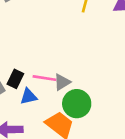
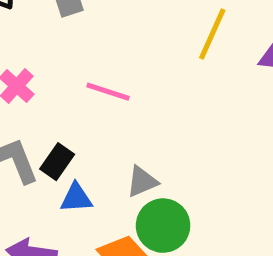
pink line: (44, 78) -> (108, 92), moved

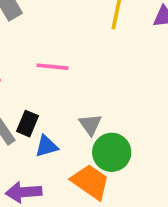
gray triangle: (142, 182) -> (90, 125), turned -30

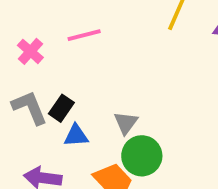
pink line: (53, 67) -> (84, 35), moved, turned -32

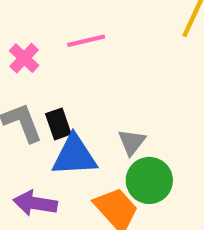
black rectangle: (61, 108) -> (58, 124), turned -55
blue triangle: (76, 136) -> (74, 156), size x1.6

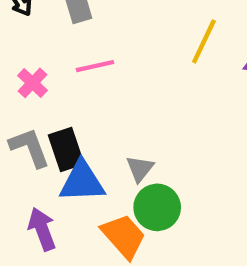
black rectangle: (58, 124) -> (66, 150), size x1.4
purple arrow: (35, 203) -> (42, 229), turned 60

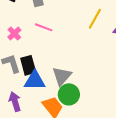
pink line: (95, 66) -> (44, 27), turned 30
gray triangle: (140, 169) -> (62, 76), size x1.5

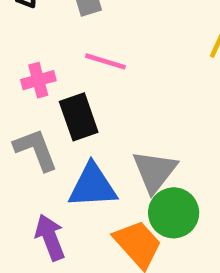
pink cross: (14, 34) -> (38, 80), turned 32
black rectangle: (28, 65) -> (79, 117), moved

